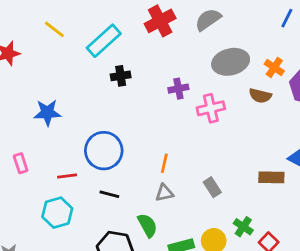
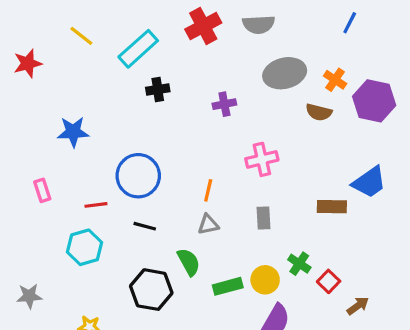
gray semicircle: (208, 20) -> (259, 24), turned -148
pink cross: (211, 108) -> (262, 159), moved
gray rectangle: (212, 187) -> (263, 218), turned 30

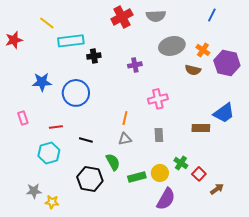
cyan rectangle: (138, 49) -> (71, 41), moved, turned 35
blue circle: (138, 176) -> (76, 93), moved
gray star: (29, 296) -> (34, 191), moved

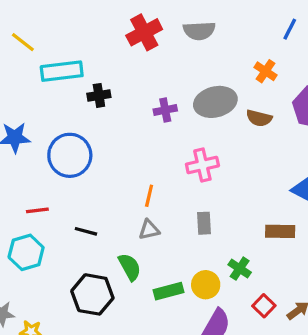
gray ellipse: (172, 46) -> (215, 102), moved
orange cross: (203, 50) -> (266, 71), moved
brown rectangle: (201, 128) -> (280, 231), moved
red square: (199, 174) -> (264, 306), moved

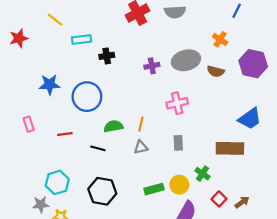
cyan rectangle: (62, 71) -> (81, 39), size x0.7
brown rectangle: (280, 231) -> (230, 148), size x1.4
cyan hexagon: (26, 252) -> (57, 182), moved
green semicircle: (130, 267) -> (113, 126), moved, turned -72

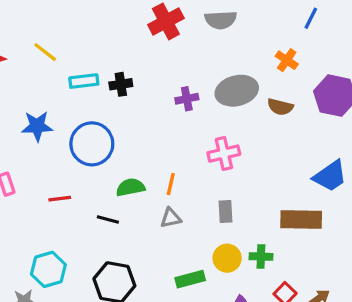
yellow line: (55, 20) -> (45, 52), moved
cyan rectangle: (81, 39) -> (84, 81), moved
green cross: (202, 174) -> (261, 257), turned -32
yellow circle: (179, 185) -> (227, 258), moved

